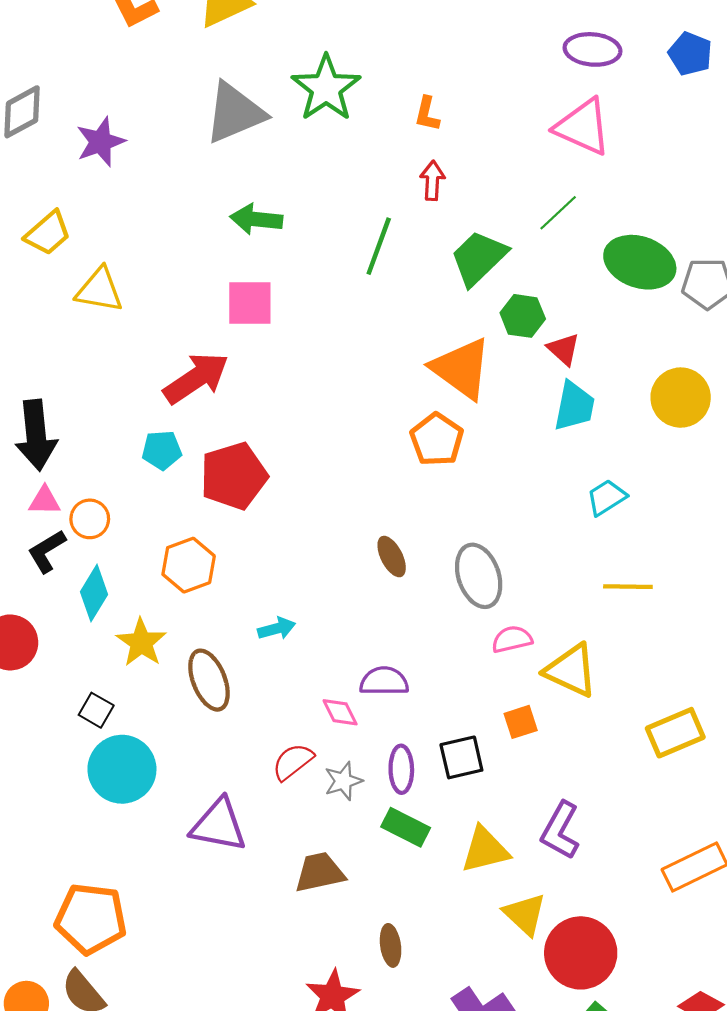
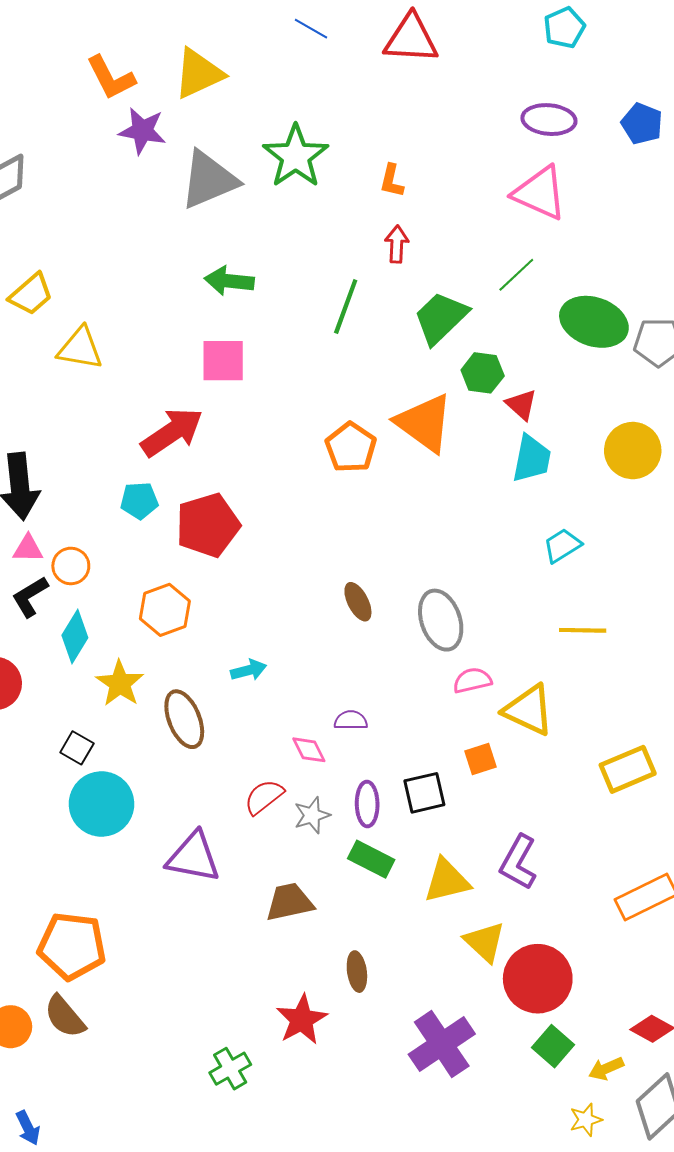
purple star: (100, 142) -> (142, 131), moved, turned 30
orange pentagon: (437, 439) -> (351, 447), moved
purple semicircle: (384, 681) -> (351, 720), size x0.7

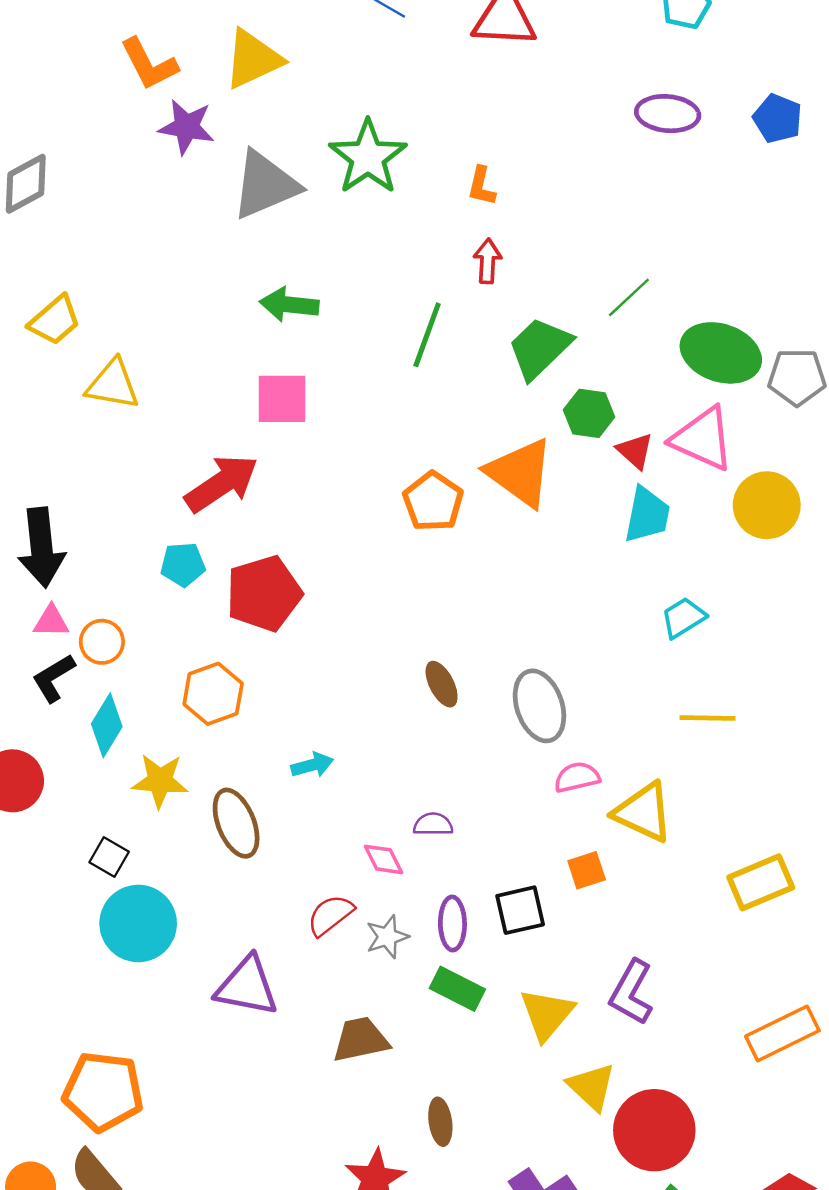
pink triangle: (540, 193) -> (703, 439), moved
yellow star: (120, 683) -> (160, 781), turned -30
yellow triangle: (447, 881) -> (547, 1014), turned -36

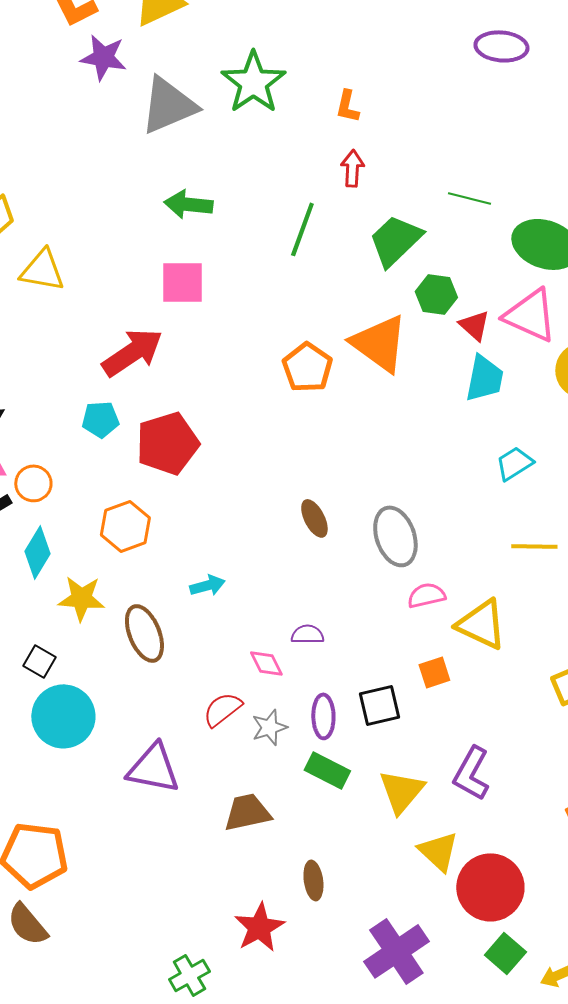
green line: (629, 297) -> (469, 198), turned 57

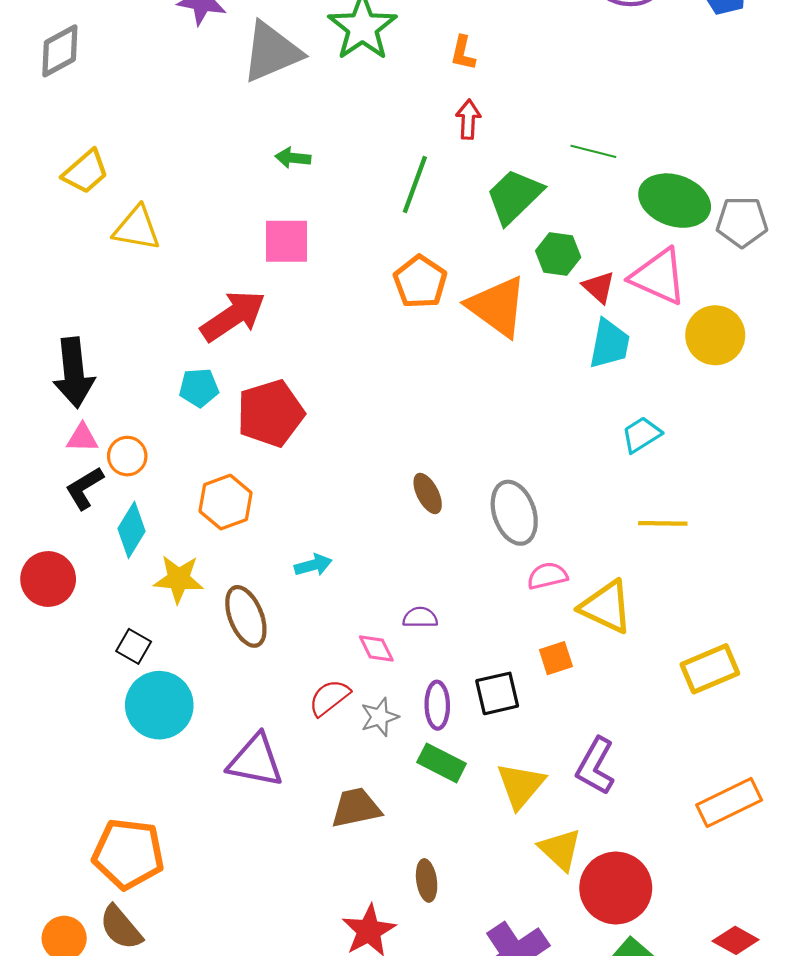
green arrow: (188, 204) -> (293, 158), size x0.7
orange pentagon: (307, 367) -> (420, 282), moved

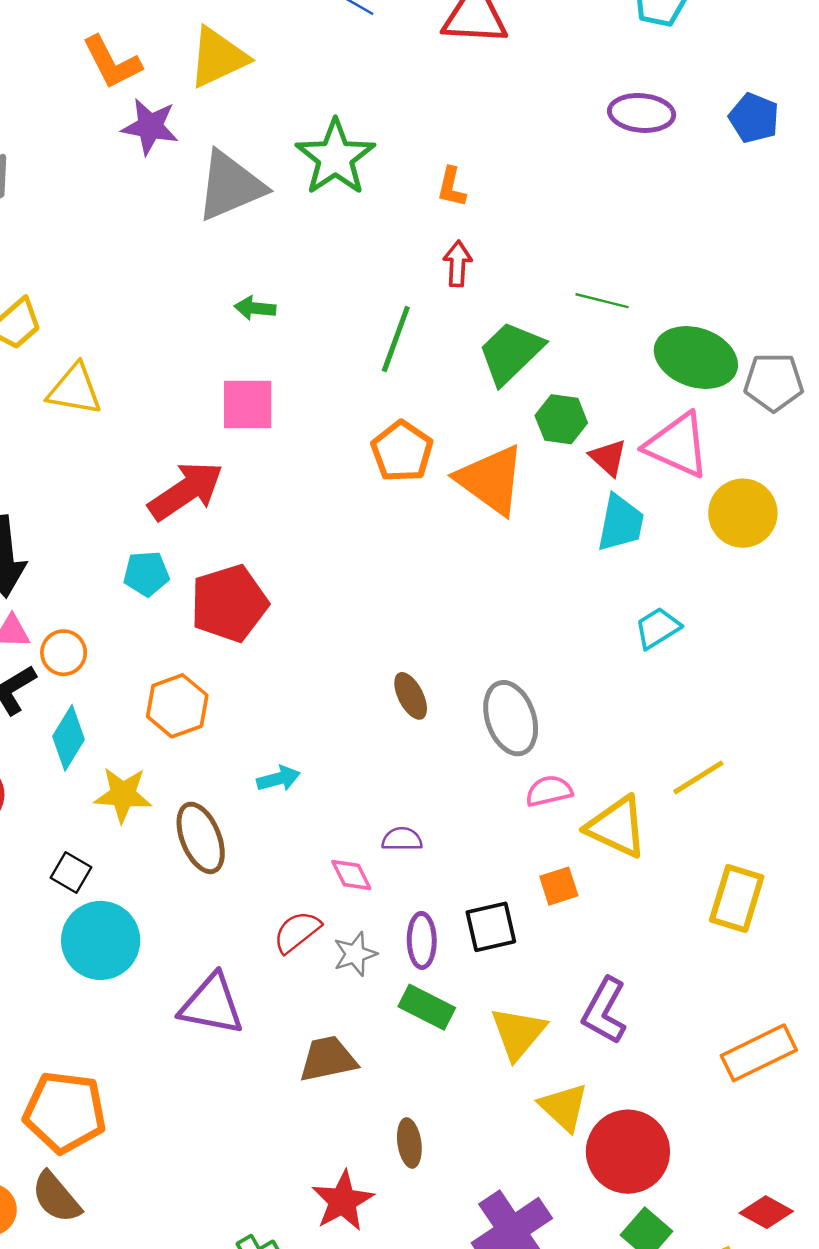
yellow line: (663, 523) -> (698, 777), moved, turned -33
yellow rectangle: (710, 669) -> (737, 898), turned -50

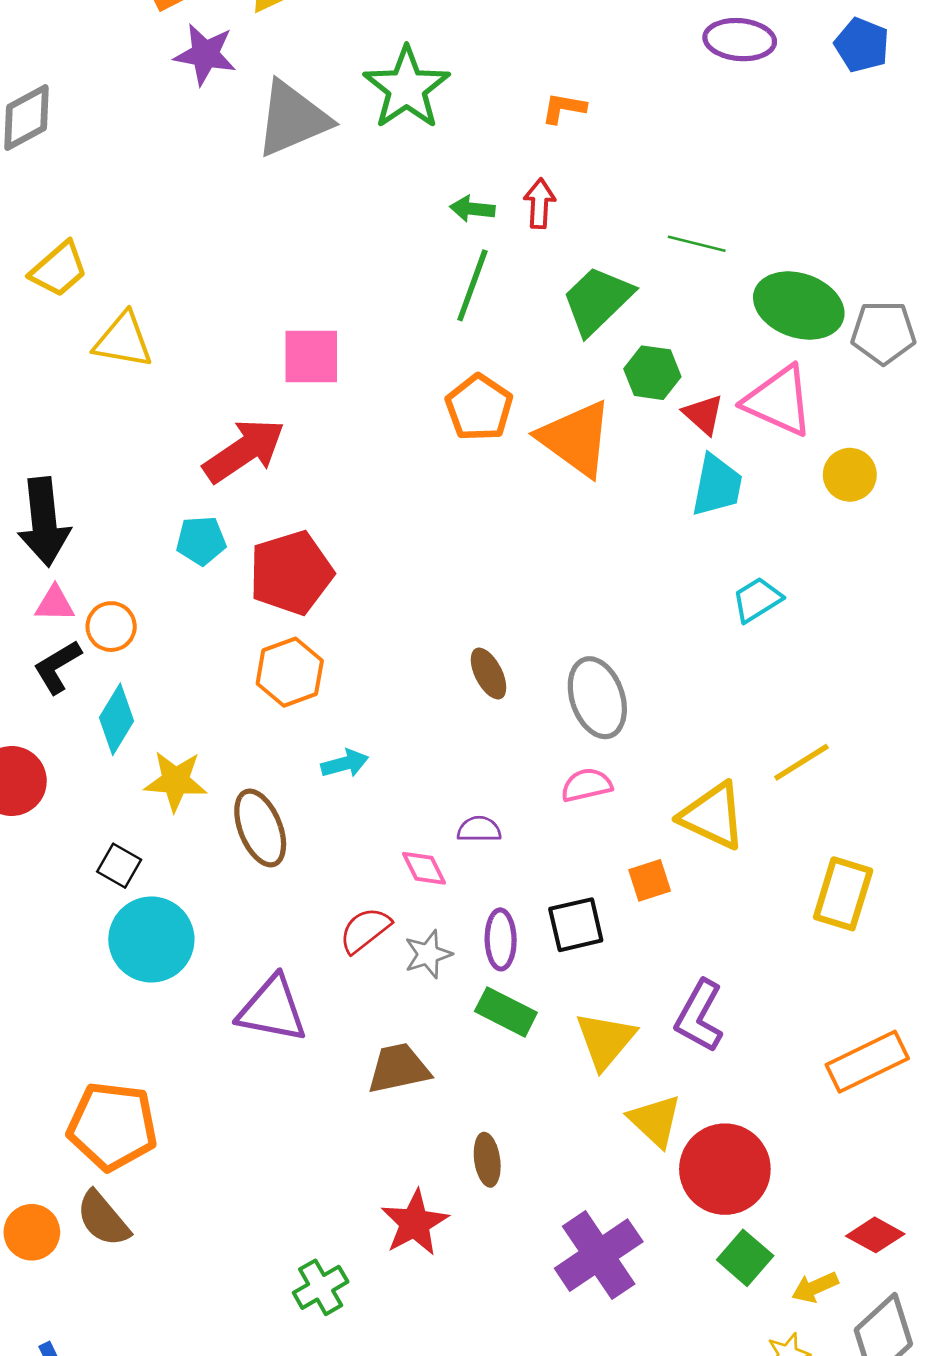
orange L-shape: (451, 187) -> (564, 108), moved, turned 87
green arrow: (255, 308) -> (472, 209), moved
yellow circle: (743, 513) -> (850, 475), size x0.7
orange hexagon: (177, 706) -> (290, 672), moved
pink semicircle: (549, 791) -> (587, 785), moved

